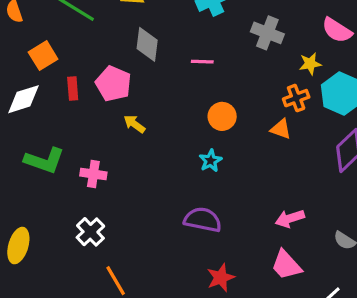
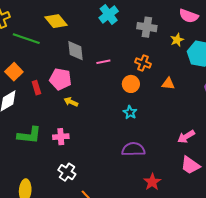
pink line: (202, 62) -> (103, 62), moved
orange cross: (296, 98) -> (143, 63), moved, turned -35
yellow arrow: (134, 124) -> (71, 102), moved

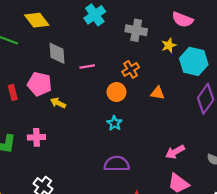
orange cross: (143, 63) -> (131, 69), turned 35
yellow arrow: (71, 102) -> (58, 103), moved
pink cross: (61, 137) -> (36, 137), moved

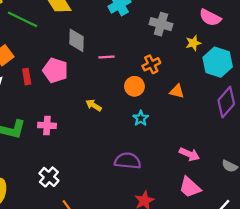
yellow arrow: (58, 103) -> (94, 105), moved
cyan star: (114, 123) -> (141, 118), moved
pink arrow: (175, 152) -> (189, 154), turned -132

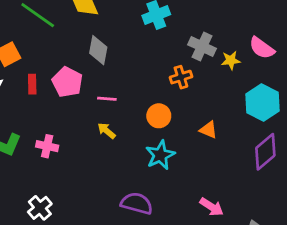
yellow star: (193, 43) -> (231, 60), moved
pink line: (107, 57) -> (107, 99), moved
orange cross: (151, 64) -> (181, 77), moved
cyan star: (141, 118) -> (160, 155), size x1.5

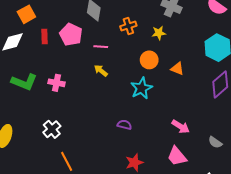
yellow star: (231, 60) -> (159, 33), moved
orange cross: (181, 77) -> (128, 26), moved
orange circle: (159, 116) -> (149, 60), moved
purple semicircle: (137, 203) -> (124, 125), size x0.6

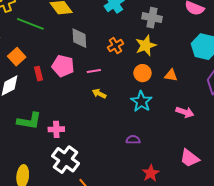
yellow star: (159, 33) -> (146, 45), size x1.5
pink cross: (57, 83) -> (56, 129), moved
pink arrow: (181, 127) -> (185, 112), moved
white cross: (52, 129) -> (65, 160), size x1.5

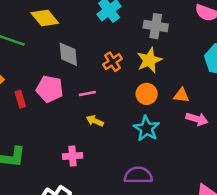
pink arrow: (185, 112) -> (197, 119), moved
pink cross: (56, 129) -> (73, 156), moved
purple semicircle: (133, 140) -> (138, 175), size x1.6

